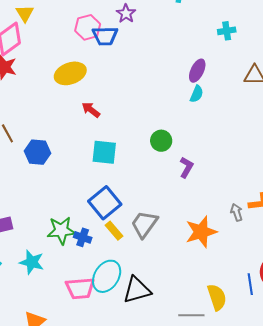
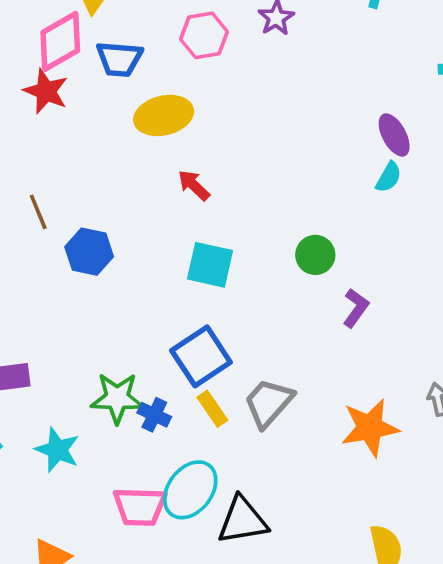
blue trapezoid: (105, 36) -> (119, 59), moved
purple ellipse: (197, 71) -> (394, 135), turned -60

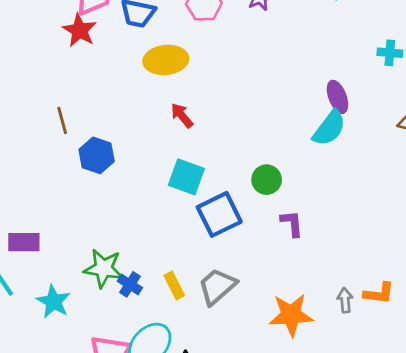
cyan semicircle: (389, 177) -> (329, 128), size x1.6
purple L-shape: (356, 308) -> (292, 223), turned -48
blue square: (201, 356) -> (219, 214), moved

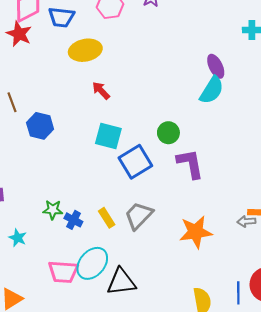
purple L-shape: (292, 223) -> (190, 164), size x1.5
green star: (104, 268) -> (53, 210), size x0.7
gray arrow: (345, 300) -> (246, 221), moved, turned -84
cyan star: (54, 302) -> (18, 238), size x0.7

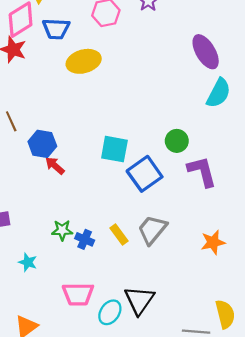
purple ellipse: (216, 66) -> (206, 52), moved, size x1.4
red arrow: (101, 91) -> (55, 166), moved
orange star: (196, 232) -> (213, 242), size x0.7
cyan ellipse: (92, 263) -> (110, 312), moved, size x0.7
black triangle: (121, 282) -> (139, 300), turned -44

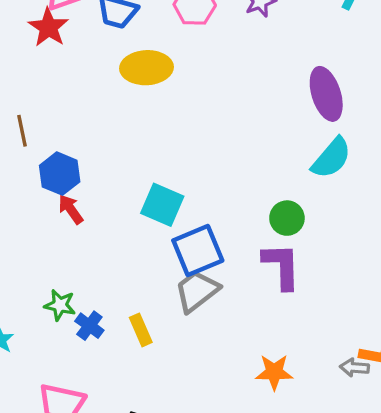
green circle: (177, 141) -> (287, 218), moved
gray trapezoid: (152, 230) -> (197, 291), moved

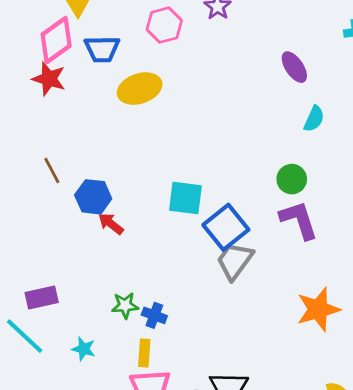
purple ellipse: (326, 94) -> (294, 67), size x0.7
cyan semicircle: (331, 158) -> (314, 119), size x0.7
yellow rectangle: (141, 330) -> (144, 353), moved, turned 44
orange star: (274, 372) -> (318, 309), size x1.4

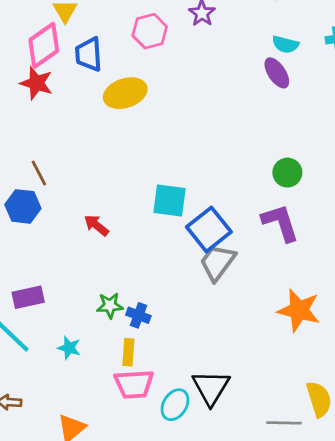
blue trapezoid: (102, 49) -> (89, 54), turned 87
cyan semicircle: (314, 119) -> (285, 44), moved, turned 80
green circle: (292, 179) -> (287, 173), moved
blue hexagon: (93, 197) -> (23, 206), moved
orange star: (318, 309) -> (299, 310), turned 30

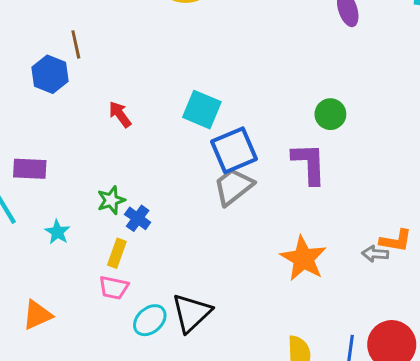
green star: (110, 305) -> (111, 200), turned -30
pink trapezoid: (134, 384) -> (114, 288), size x0.7

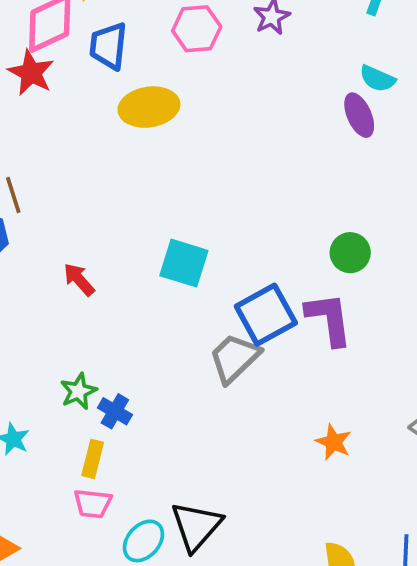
blue square: (234, 150) -> (266, 315), moved
orange star: (303, 258) -> (334, 442), size x0.6

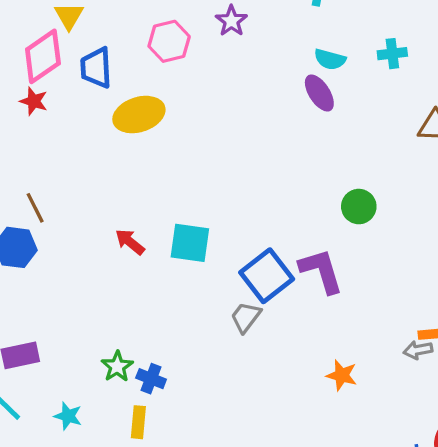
red star: (31, 73) -> (34, 101), size x0.7
green circle: (350, 253) -> (359, 207), moved
red arrow: (79, 279) -> (130, 242), moved
gray trapezoid: (234, 358) -> (246, 317), size x0.7

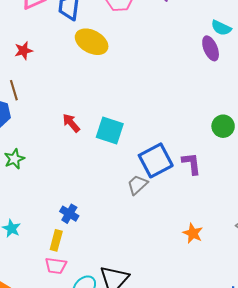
red star: (34, 101) -> (23, 51), moved, turned 30
yellow ellipse: (139, 115) -> (92, 42), turned 36
purple L-shape: (321, 271) -> (191, 163), size x0.7
green star: (117, 366) -> (14, 159), moved

